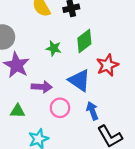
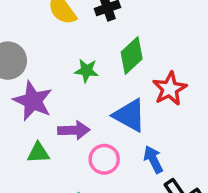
green triangle: (18, 111) -> (38, 153), moved

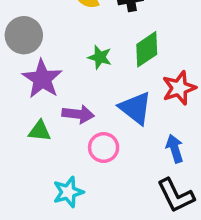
blue arrow: (153, 159) -> (175, 149), moved

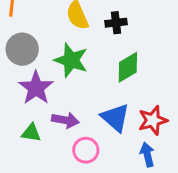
green star: (100, 57) -> (71, 60), moved, size x1.6
red star: (179, 88) -> (153, 120), moved

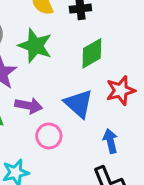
red star: (153, 120) -> (121, 90), moved

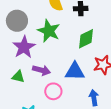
blue triangle: (79, 104) -> (75, 71), turned -45

